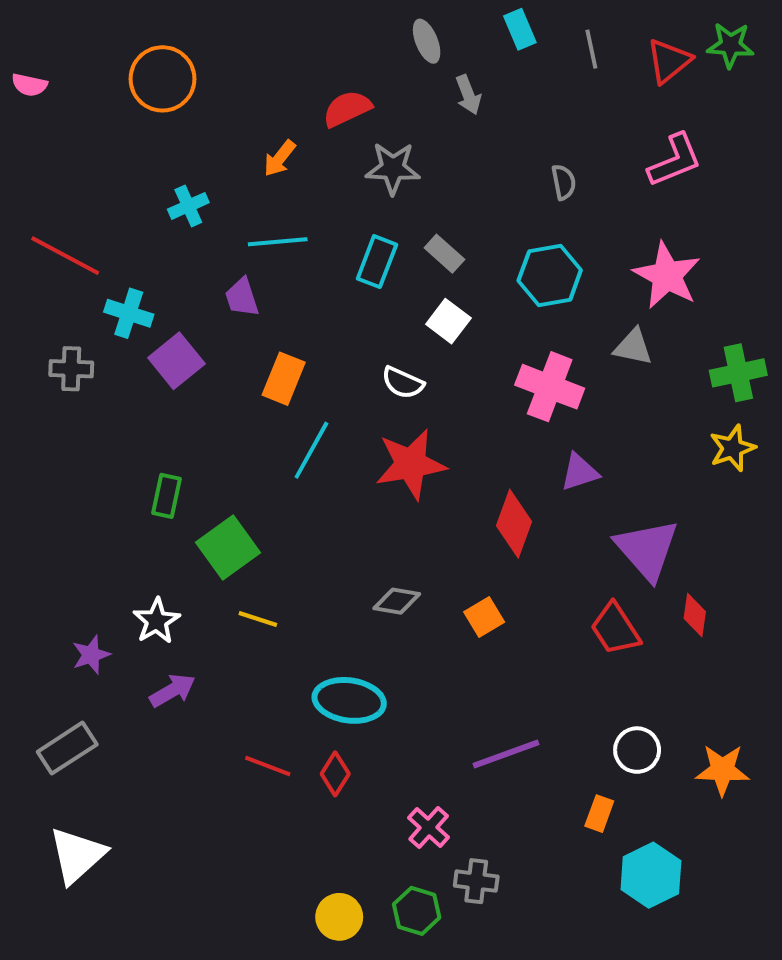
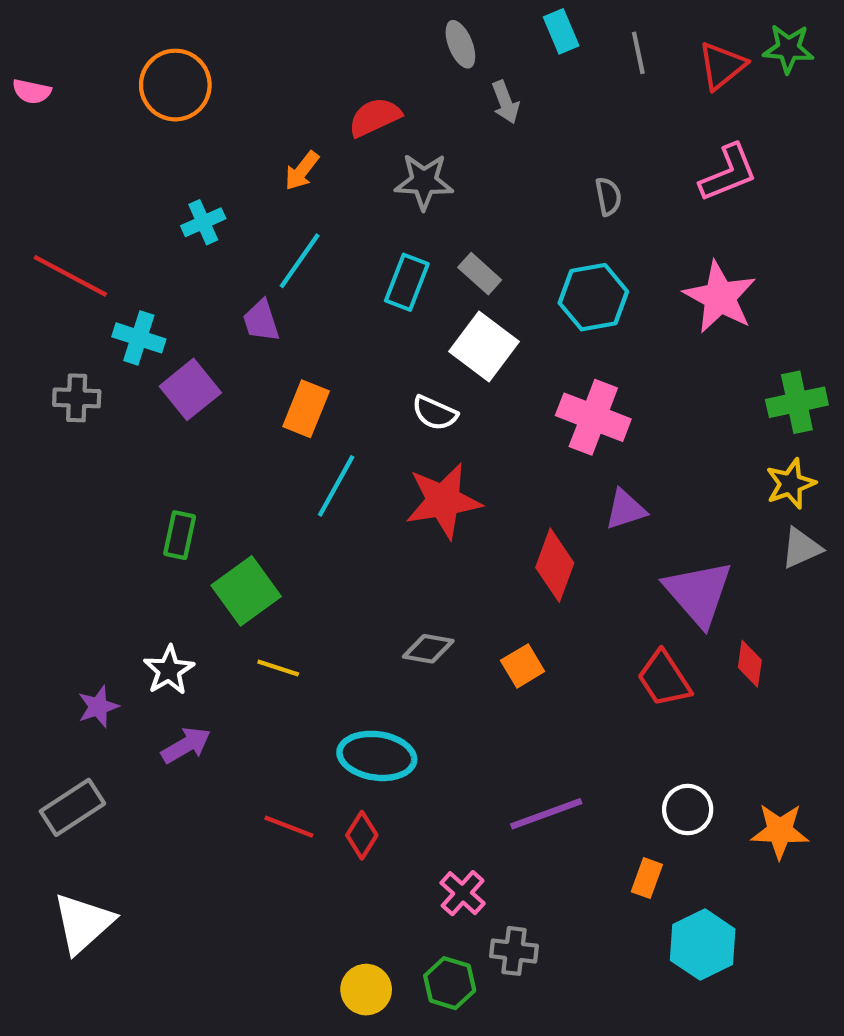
cyan line: (278, 242) -> (300, 261), turned -50
white square: (448, 321) -> (484, 347), size x1.4
gray triangle: (633, 347) -> (801, 548), moved, turned -36

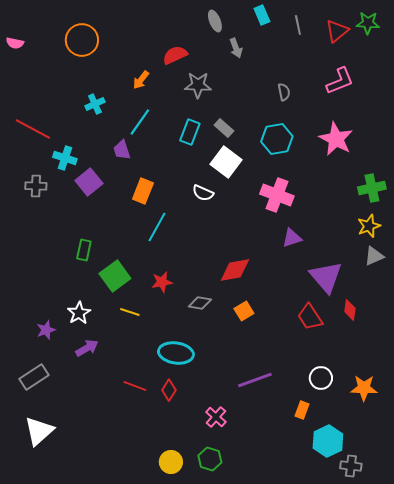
red star: (443, 501) -> (162, 282), moved, size x0.6
red diamond: (555, 565) -> (235, 270), moved, turned 60
gray cross: (514, 951) -> (351, 466), moved

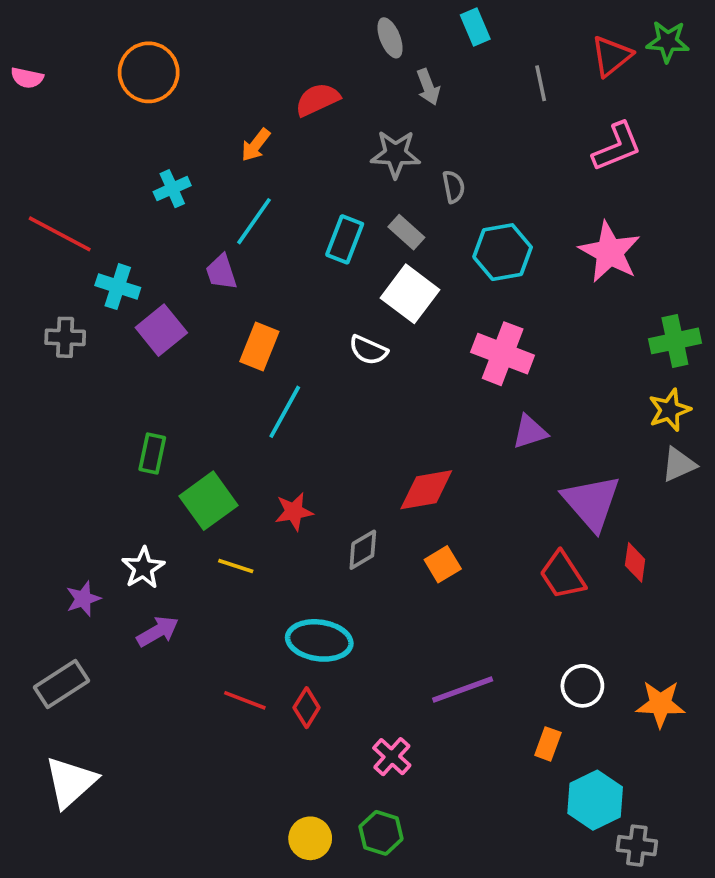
gray line: (298, 25) -> (541, 83), moved
gray star: (198, 85) -> (395, 154), moved
gray semicircle: (284, 92) -> (454, 187), moved
gray diamond: (200, 303) -> (363, 550), turned -40

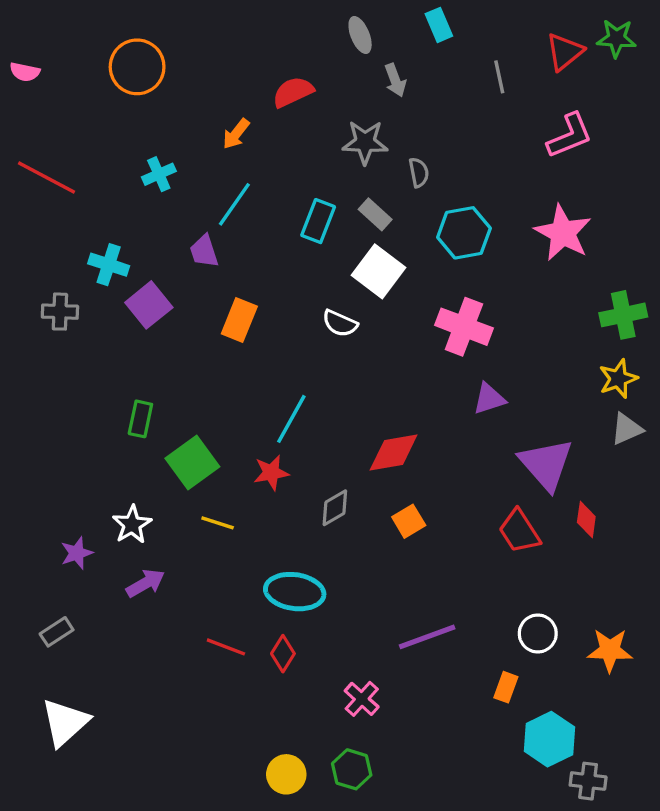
red line: (60, 234) -> (47, 177), moved
cyan line: (285, 412) -> (291, 419), moved
gray rectangle: (62, 684) -> (57, 632), size x0.7

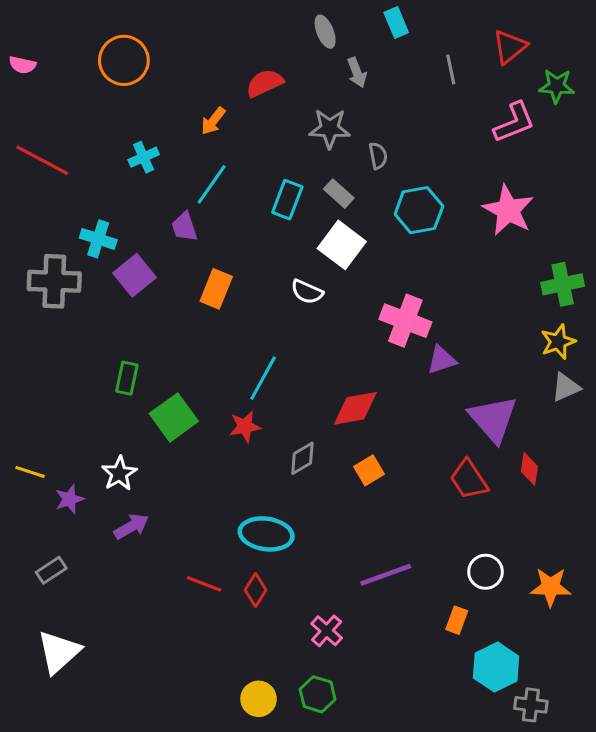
green star: (617, 38) -> (557, 86), moved
gray cross: (60, 312) -> (54, 281), size x1.6
pink cross: (464, 327) -> (405, 321), moved
yellow line: (218, 523) -> (30, 472), moved

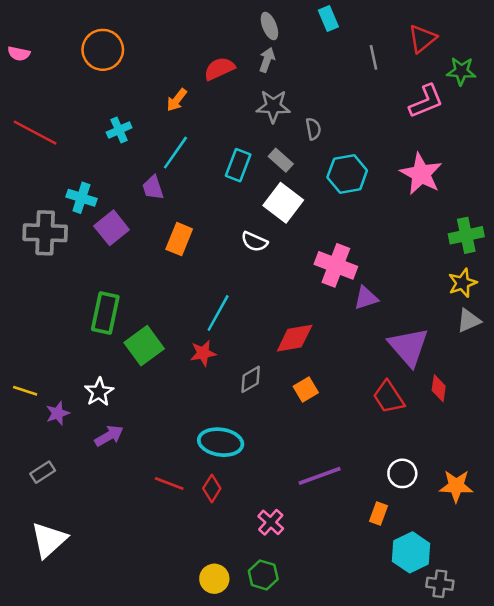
gray arrow: (357, 72) -> (267, 60), moved, turned -140
green rectangle: (127, 378) -> (105, 313), size x1.5

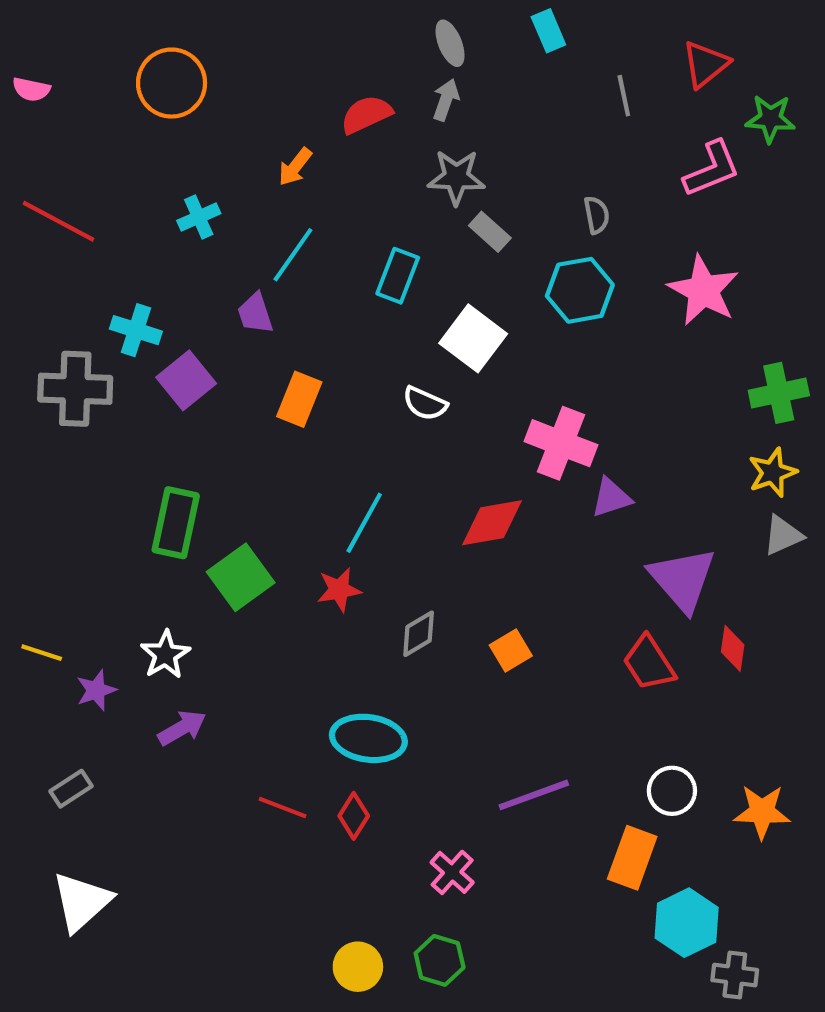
gray semicircle: (313, 129) -> (597, 215), moved
gray rectangle: (281, 160) -> (490, 232), moved
red diamond: (295, 338) -> (492, 523), moved
orange rectangle: (378, 514) -> (632, 858), size x1.6

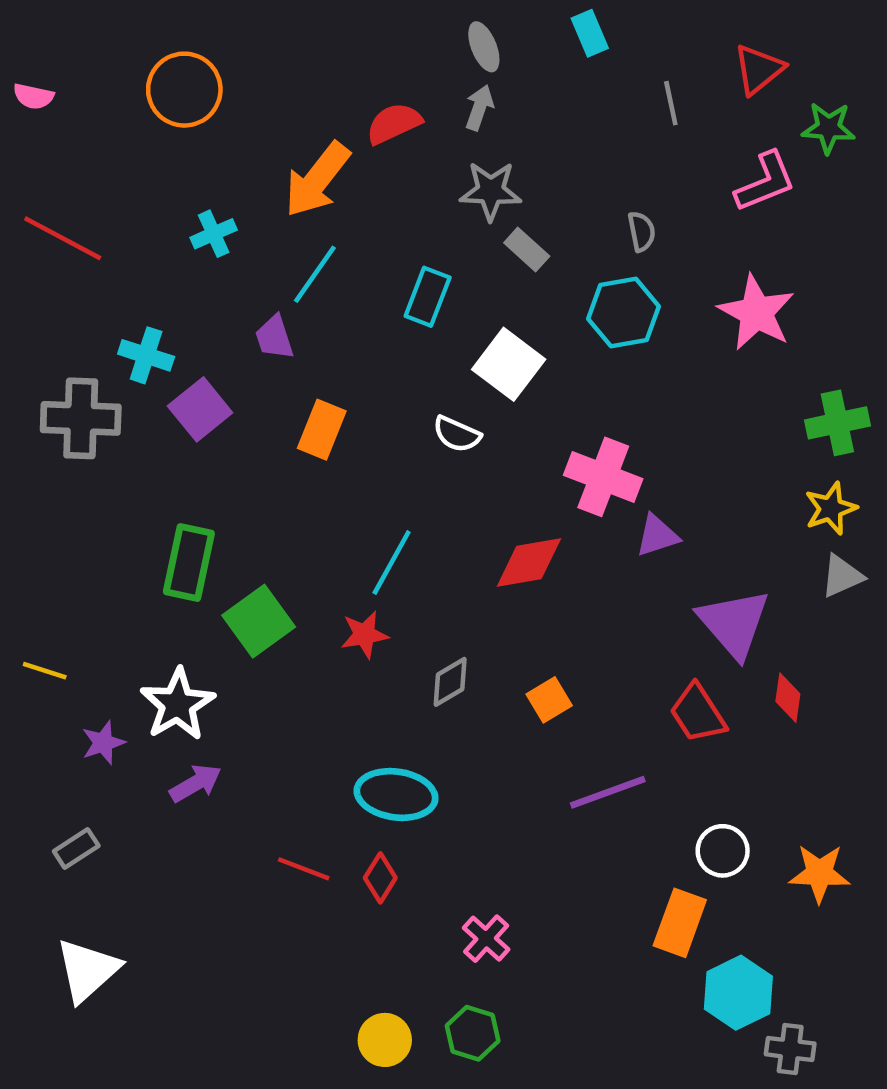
orange arrow: (295, 167) -> (317, 180), size x1.8
yellow line: (42, 653) -> (45, 671), moved
white star: (165, 655) -> (178, 704), size x1.4
purple line: (534, 795) -> (608, 792), moved

